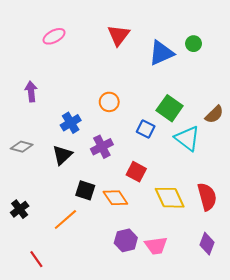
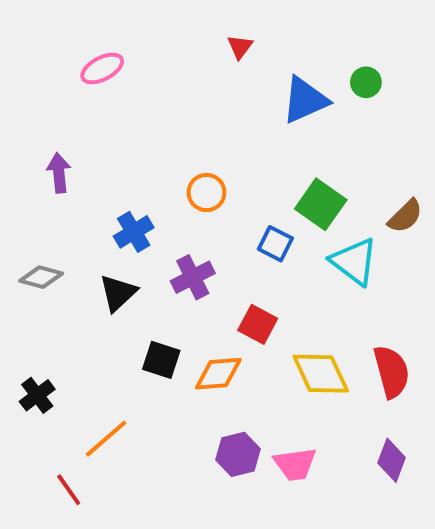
red triangle: (119, 35) -> (240, 47), moved, size x0.6
orange diamond: (115, 198) -> (218, 374), turned -60
orange line: (65, 220) -> (106, 439), moved

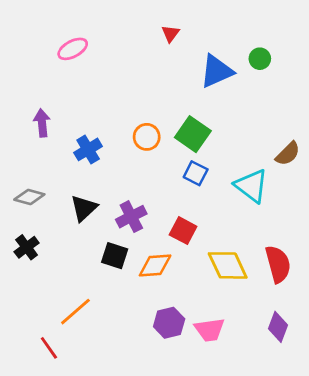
green square: (321, 204) -> (193, 134), moved
blue cross: (134, 232) -> (88, 149), moved
purple cross: (193, 277) -> (131, 217), moved
black cross: (37, 395) -> (27, 247), moved

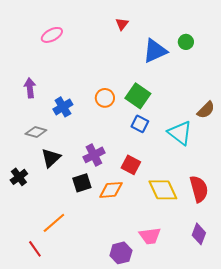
gray diamond: (29, 197) -> (36, 132), moved
black triangle: (84, 208) -> (51, 158), moved
black square: (115, 256) -> (82, 183), turned -36
purple hexagon: (169, 323) -> (121, 253), moved

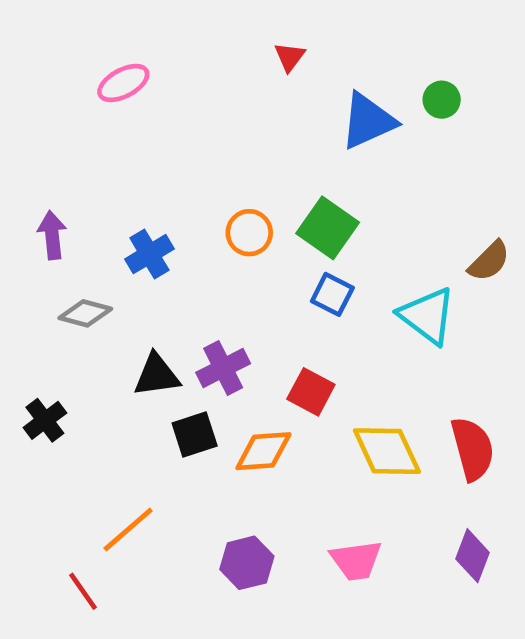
purple arrow: (30, 88) -> (52, 235), moved
black triangle: (51, 158) -> (157, 375), moved, turned 35
purple hexagon: (121, 253) -> (247, 563), moved

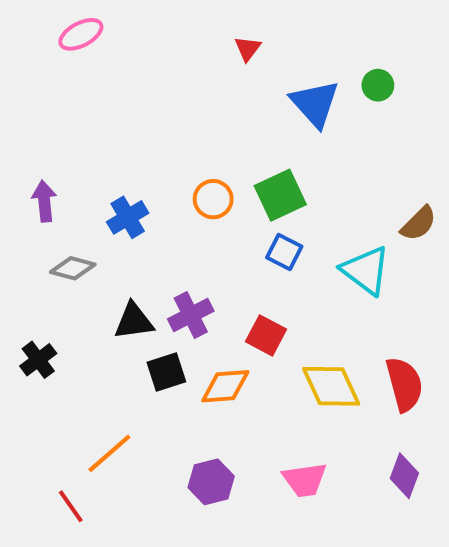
pink ellipse: (123, 83) -> (81, 34), moved
blue triangle: (368, 121) -> (315, 104), turned -48
green square: (328, 228) -> (280, 195), turned 30

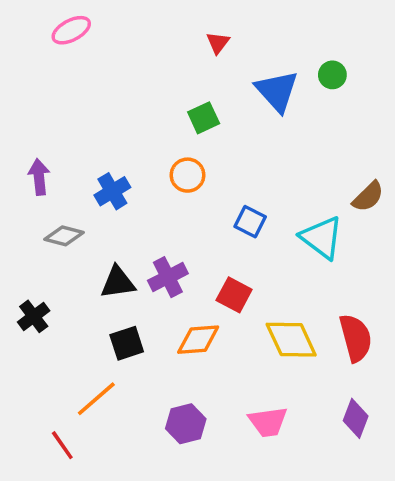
green square: (280, 195) -> (204, 118), moved, size x0.7
black square: (166, 372) -> (127, 343), moved

